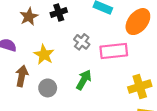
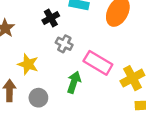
black cross: (59, 12) -> (51, 18), moved
pink rectangle: (114, 51) -> (98, 63), moved, turned 48

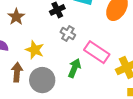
gray circle: (38, 98) -> (42, 80), size x1.5

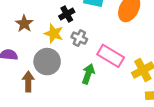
yellow star: (35, 50) -> (54, 34), moved
gray circle: (42, 80) -> (47, 62), moved

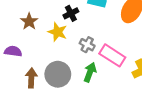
gray cross: (79, 38) -> (87, 45), moved
gray circle: (47, 62) -> (58, 74), moved

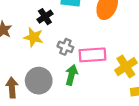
pink rectangle: (112, 55) -> (92, 55), turned -30

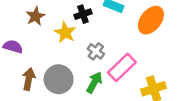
pink rectangle: (92, 55) -> (122, 67), turned -55

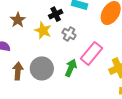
gray cross: (96, 51) -> (69, 34), moved

